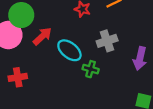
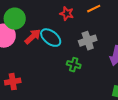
cyan ellipse: (69, 50) -> (51, 38), moved
red cross: (18, 77) -> (13, 82), moved

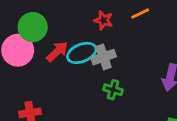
cyan ellipse: (51, 38) -> (82, 53), turned -60
gray cross: (88, 41) -> (103, 57), moved

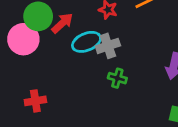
red arrow: (57, 52) -> (62, 23), moved

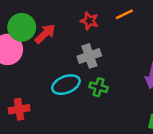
cyan ellipse: (86, 42) -> (66, 85), moved

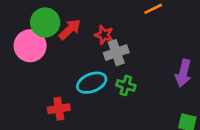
red star: (89, 21) -> (104, 35), moved
red cross: (19, 109) -> (59, 109), moved

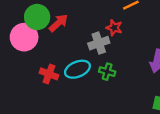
red star: (104, 35) -> (114, 28), moved
red cross: (59, 109) -> (49, 74), moved, turned 30

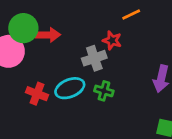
red arrow: (58, 23) -> (48, 35), turned 42

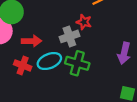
red arrow: (48, 35) -> (32, 41), moved
green cross: (104, 91) -> (77, 63), size x1.5

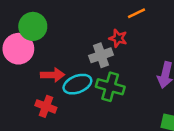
red arrow: (32, 41) -> (52, 75), moved
red cross: (23, 65) -> (46, 106), moved

